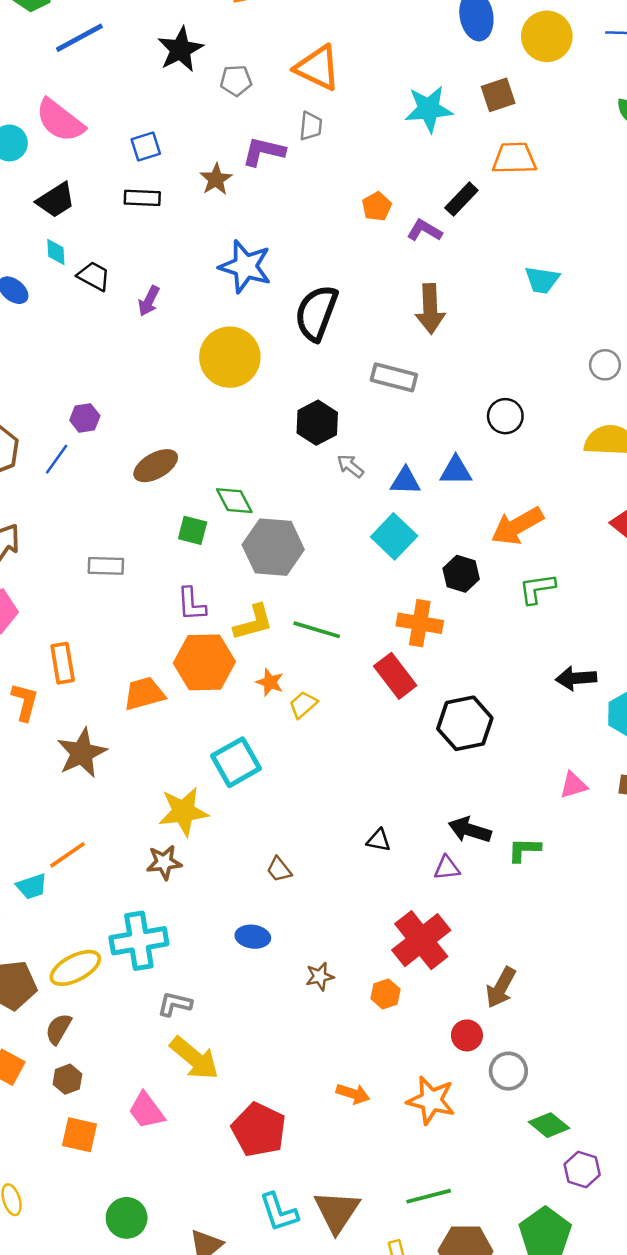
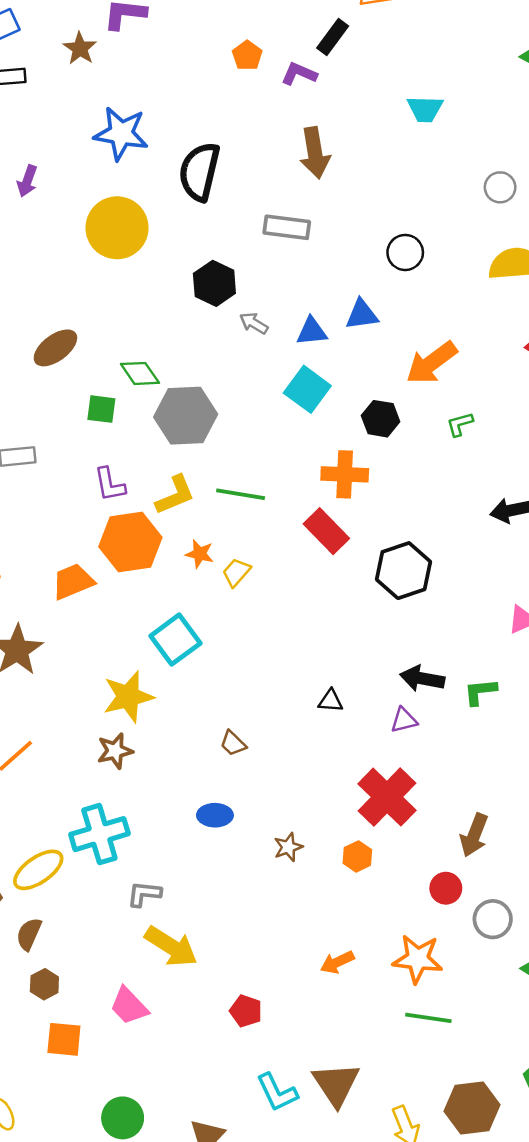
green L-shape: (537, 589) -> (460, 424), size x0.7
orange arrow: (353, 1094) -> (337, 962), turned 144
red pentagon: (259, 1130) -> (246, 1011), size x0.6
green line: (429, 1196) -> (428, 1018), moved, turned 30

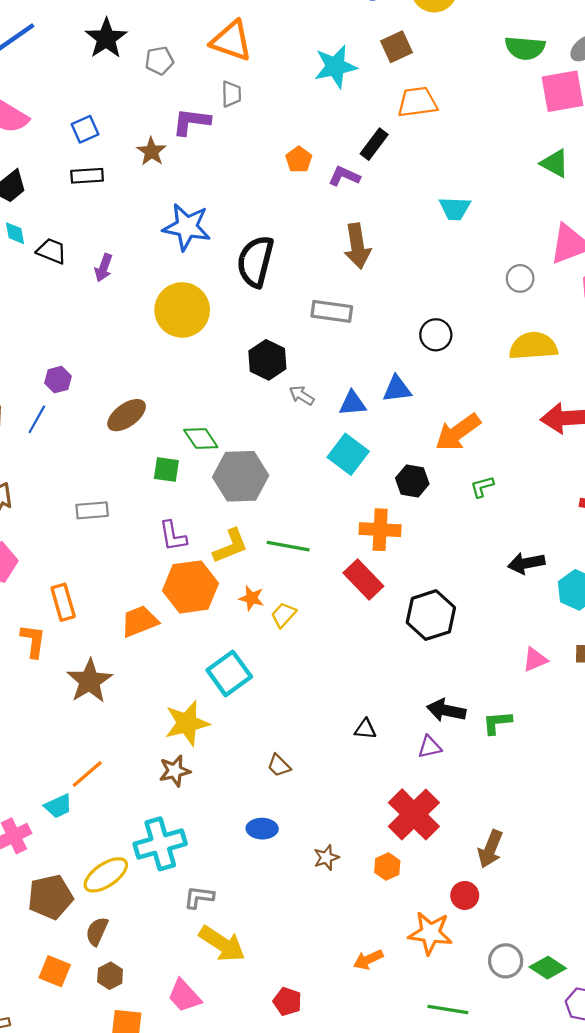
gray circle: (493, 919) -> (506, 961), moved
orange star: (418, 959) -> (430, 933), moved

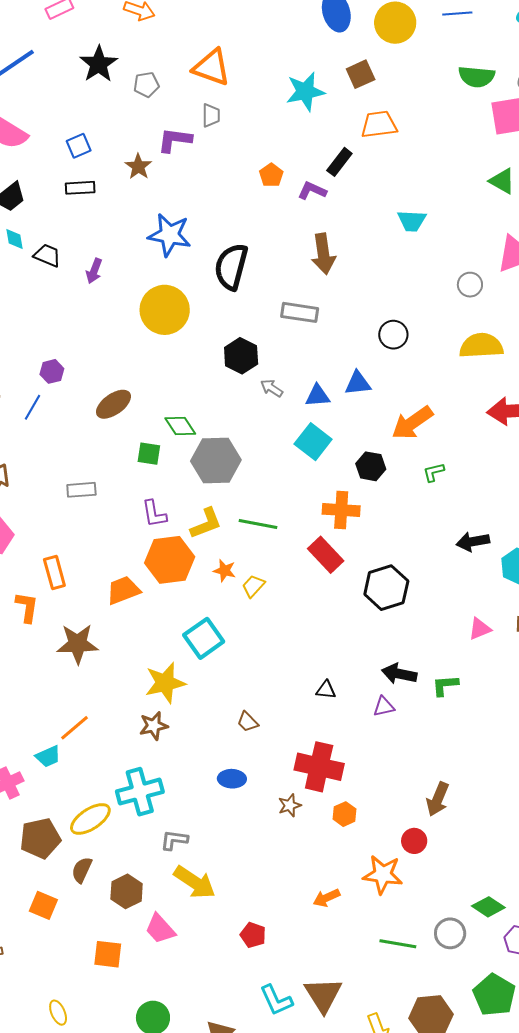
brown star: (90, 681) -> (78, 644), turned 30
red cross: (414, 814) -> (319, 767), moved, turned -33
gray circle: (506, 961) -> (450, 933), moved
brown hexagon: (110, 976) -> (127, 891), moved, size x1.4

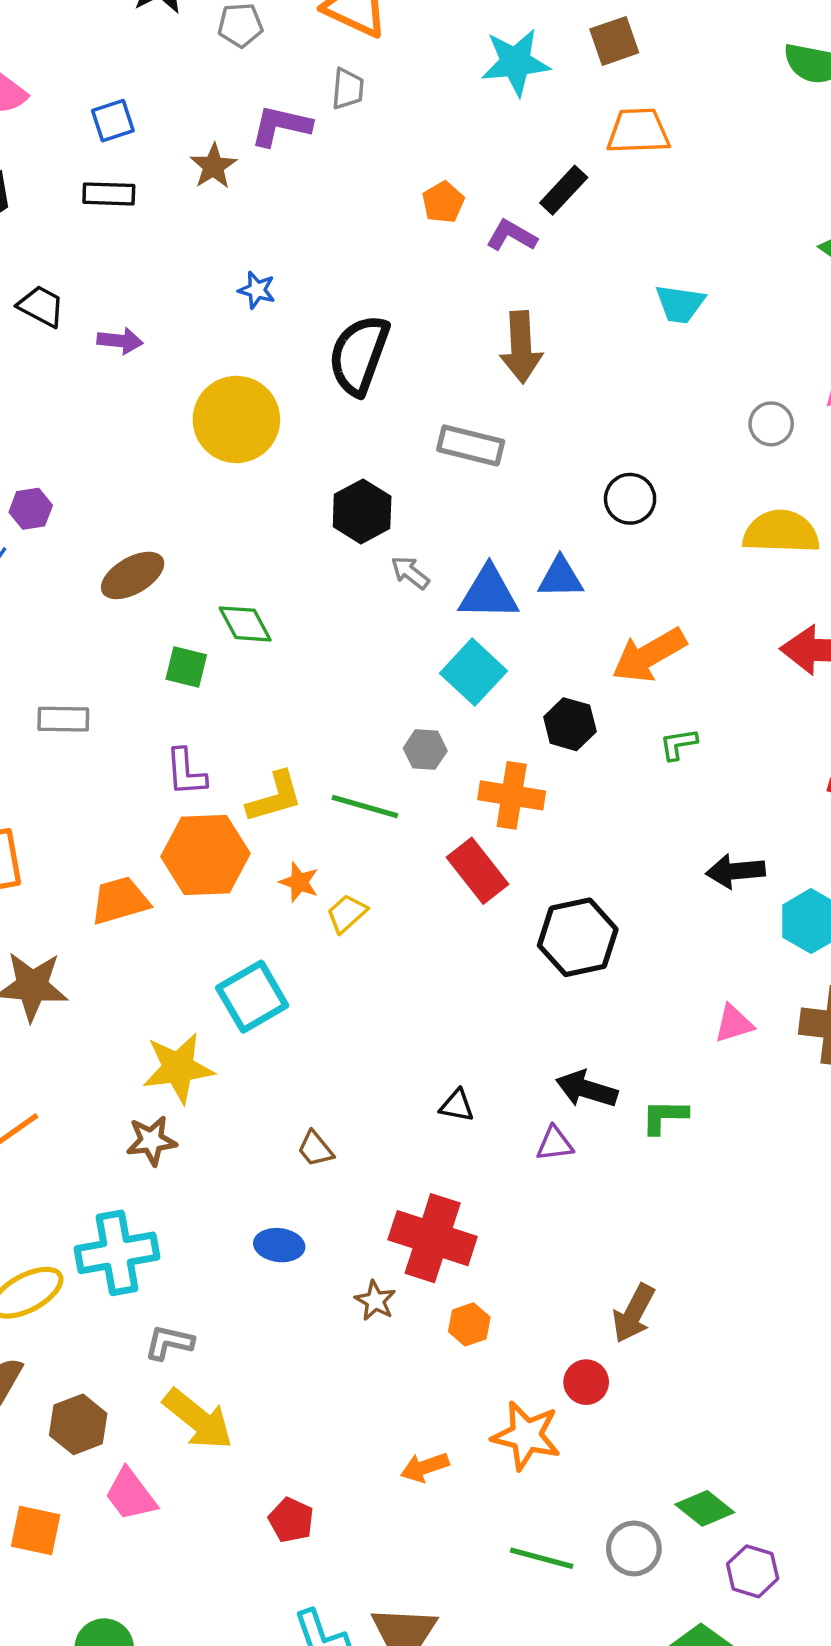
blue star: (170, 235) -> (257, 290), size x0.5
purple arrow: (94, 271) -> (120, 341), turned -110
blue triangle: (318, 396) -> (489, 593), size x1.4
gray hexagon: (216, 460) -> (425, 750), moved, size x0.5
brown star: (290, 805) -> (375, 1301), turned -30

